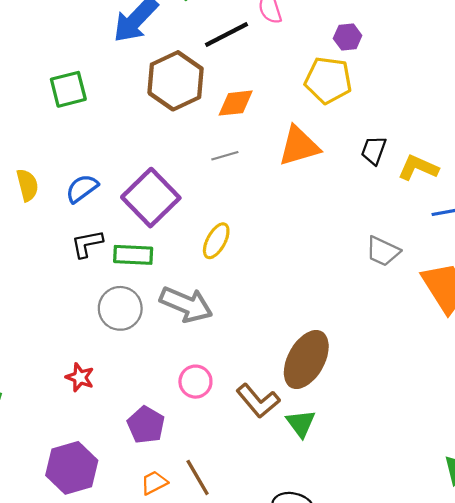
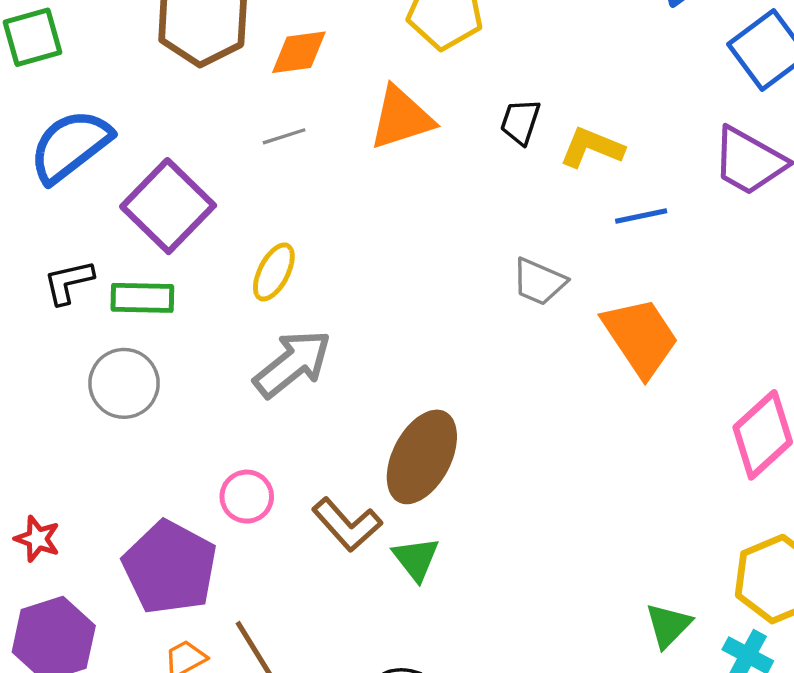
blue semicircle: (82, 188) -> (70, 146), moved, size x1.6
gray arrow: (186, 304) -> (293, 364), moved, turned -60
red star: (80, 377) -> (37, 539), moved
purple pentagon: (146, 425) -> (170, 567), size x1.6

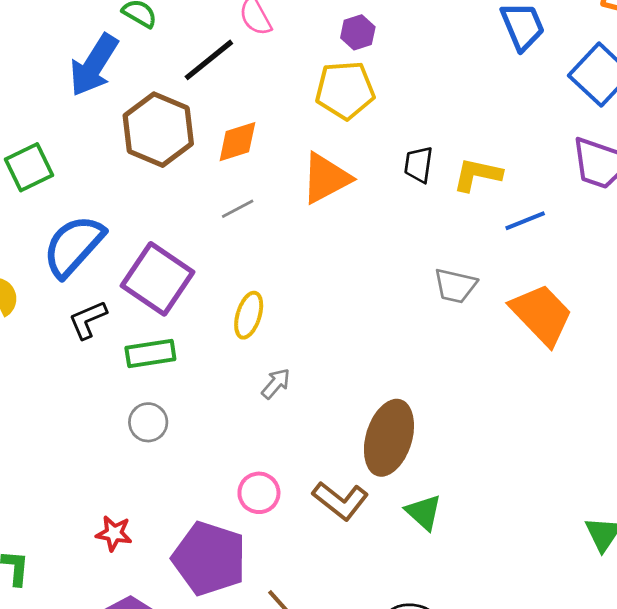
black L-shape: (69, 282) -> (88, 320), moved
gray arrow: (293, 364) -> (276, 384), size x0.5
gray circle: (124, 383) -> (148, 422), size x0.7
red star: (37, 539) -> (114, 533), moved
green triangle: (416, 559) -> (424, 512), moved

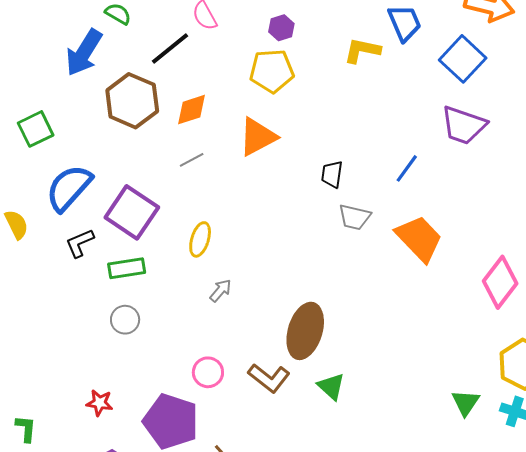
black trapezoid: (419, 165) -> (332, 174), moved
yellow L-shape: (477, 175) -> (362, 50), moved
blue line: (525, 221) -> (407, 168), turned -32

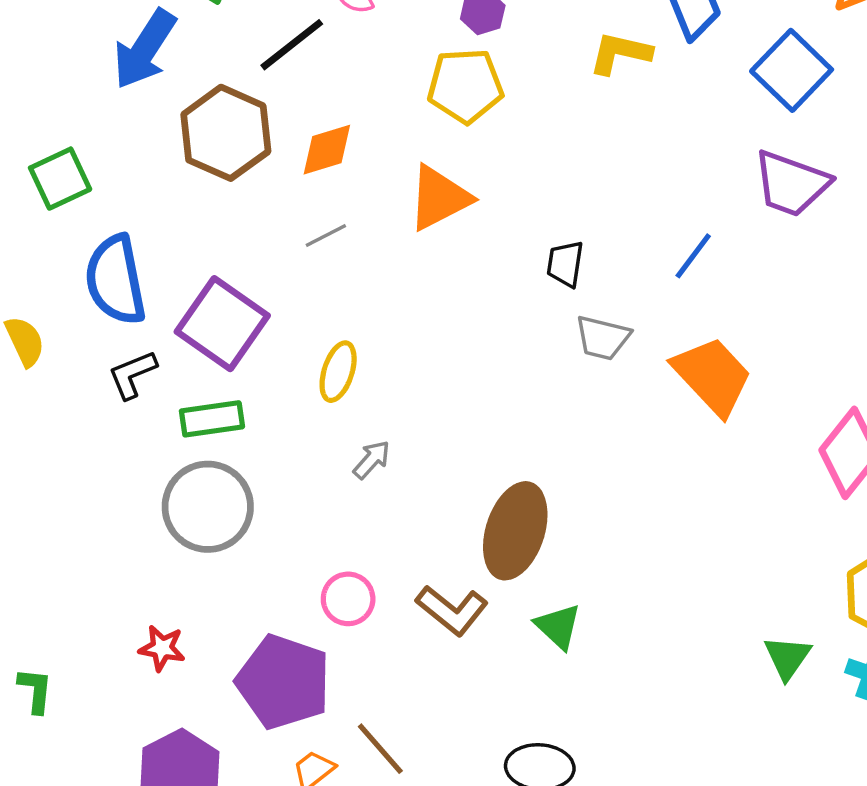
blue semicircle: (69, 188) -> (115, 280), turned -54
gray circle: (125, 320) -> (208, 507), size x1.8

